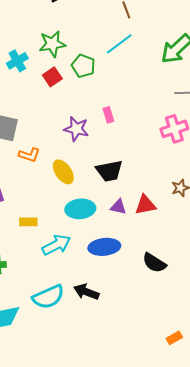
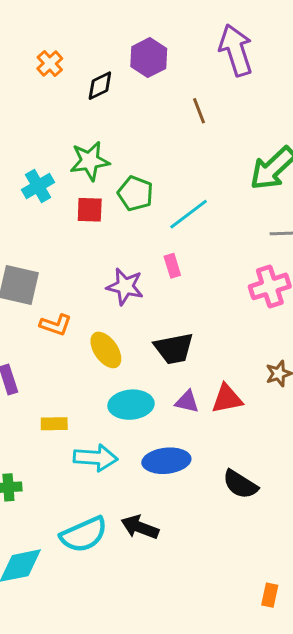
cyan line: (119, 44) -> (189, 214), moved
red square: (52, 77) -> (90, 210), turned 36
cyan arrow: (56, 245) -> (96, 458), turned 32
orange rectangle: (174, 338) -> (270, 595), turned -49

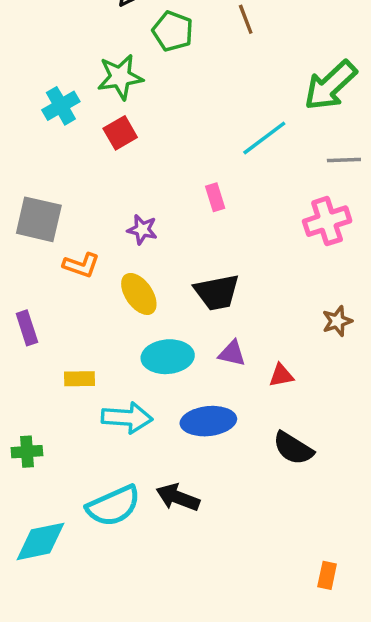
green pentagon: (135, 193) -> (173, 31), moved
red square: (90, 210) -> (120, 133), turned -32
cyan line: (189, 214) -> (264, 138), moved
purple star: (125, 286) -> (142, 230), moved, size x0.7
red triangle: (227, 399) -> (281, 375), moved, size x0.7

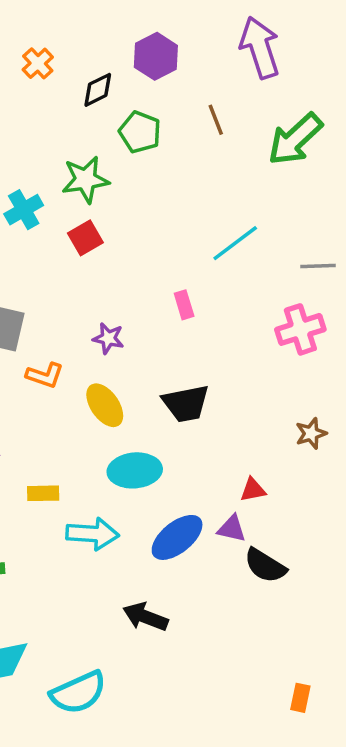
green arrow: (330, 85) -> (295, 139), moved
purple triangle: (232, 353) -> (232, 529), moved
blue ellipse: (208, 421) -> (177, 537), turned -33
cyan semicircle: (113, 506) -> (78, 692), moved

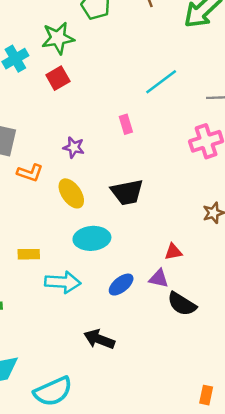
blue ellipse: (177, 537) -> (121, 285), size x0.7

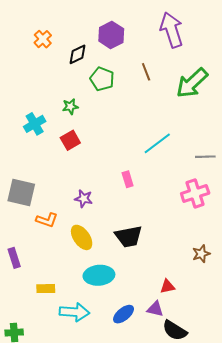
green star: (58, 38) -> (70, 107), size x0.6

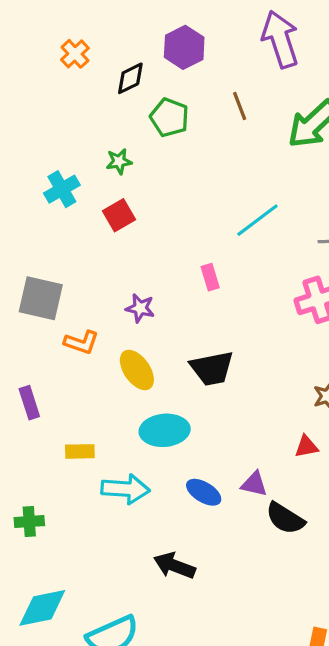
red triangle: (167, 287) -> (306, 447), moved
blue ellipse: (124, 314) -> (204, 492), turned 70

